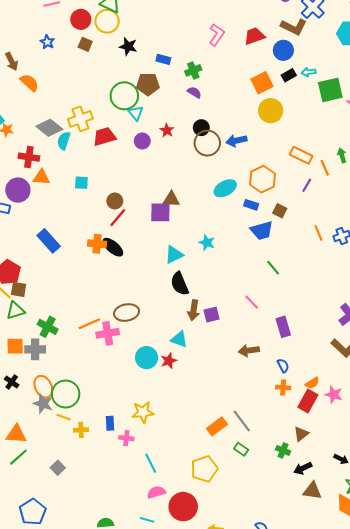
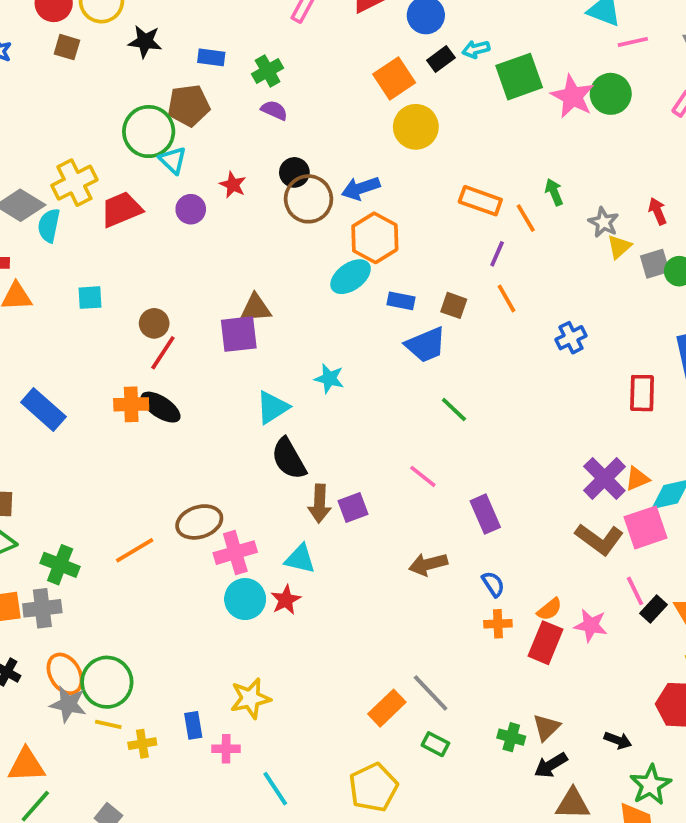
orange hexagon: (262, 179) -> (375, 238), moved
orange line: (318, 233) -> (507, 298), moved
pink cross: (108, 333) -> (235, 553), moved
brown triangle: (301, 434) -> (546, 727), moved

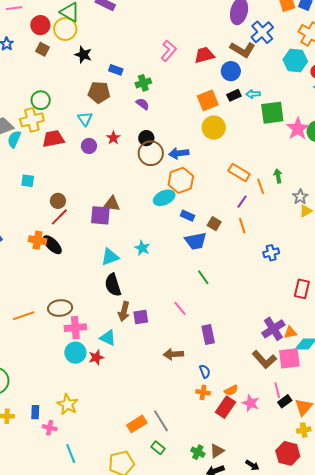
green circle: (149, 132) -> (41, 100), moved, size x0.7
yellow star: (250, 698) -> (67, 404), turned 30

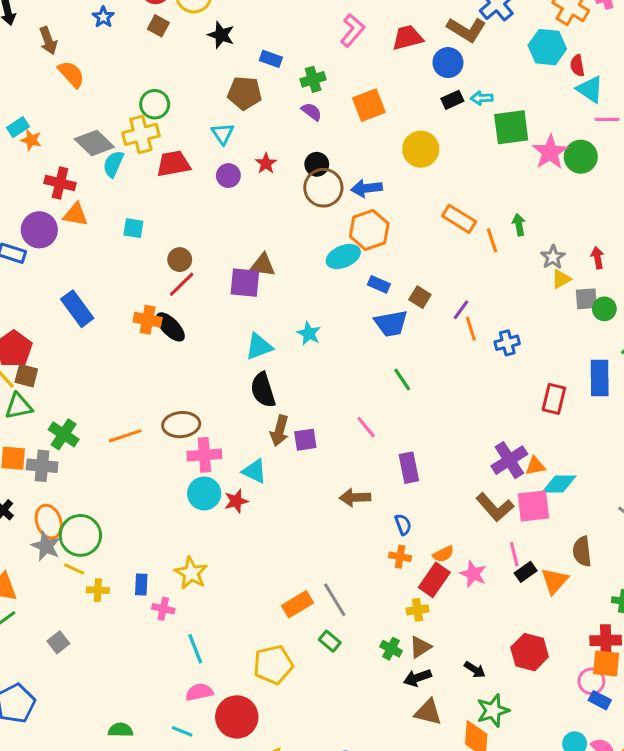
orange square: (208, 100) -> (369, 105), moved
purple line: (242, 202) -> (461, 310), moved
orange line: (242, 226) -> (471, 329), moved
yellow cross: (304, 430) -> (418, 610), moved

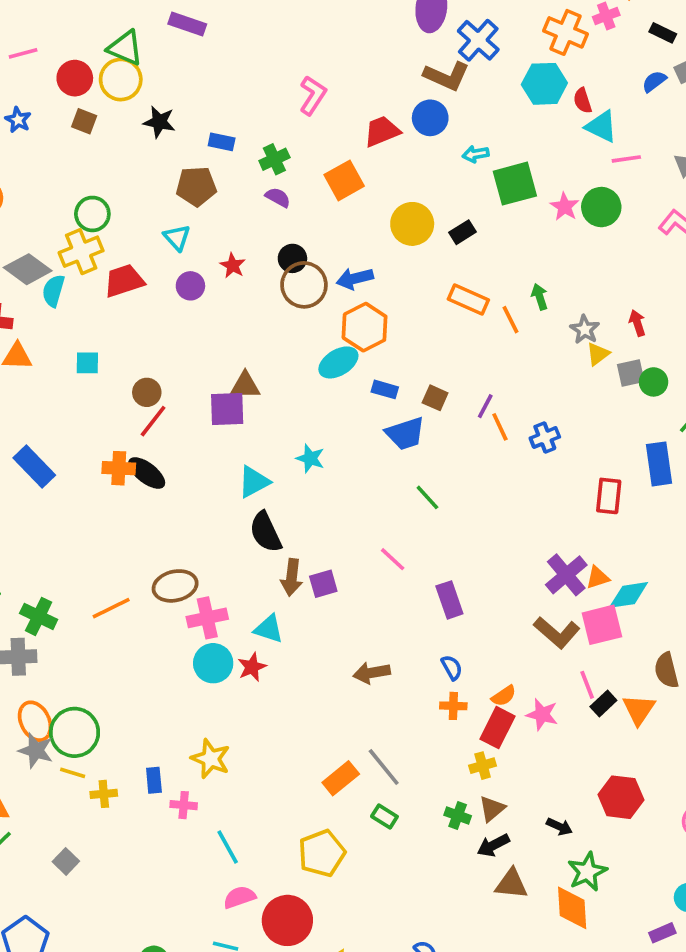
red trapezoid: (408, 38) -> (382, 131), moved
black rectangle: (452, 100) -> (462, 232), moved
pink star: (550, 152) -> (565, 207), size x0.7
brown arrow: (355, 497) -> (372, 673), moved

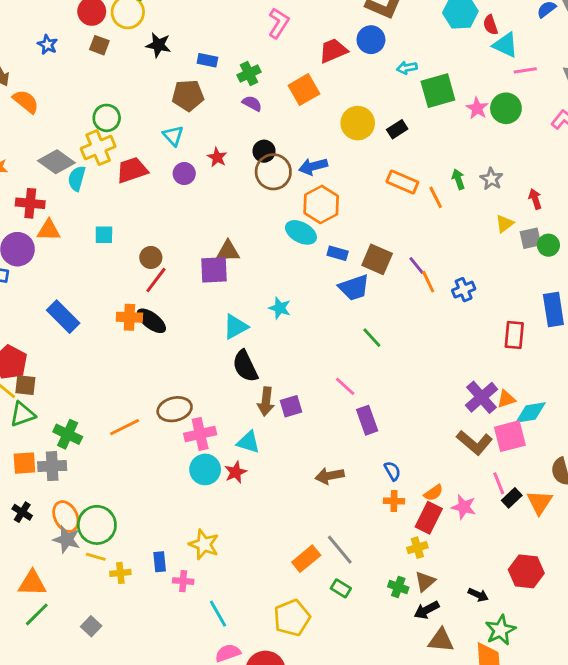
gray star: (585, 329) -> (491, 179), moved
cyan ellipse: (338, 362) -> (301, 232), turned 60
brown square: (435, 398) -> (377, 259), size x1.5
purple line: (485, 406) -> (417, 266), turned -66
purple rectangle: (449, 600) -> (367, 420), moved

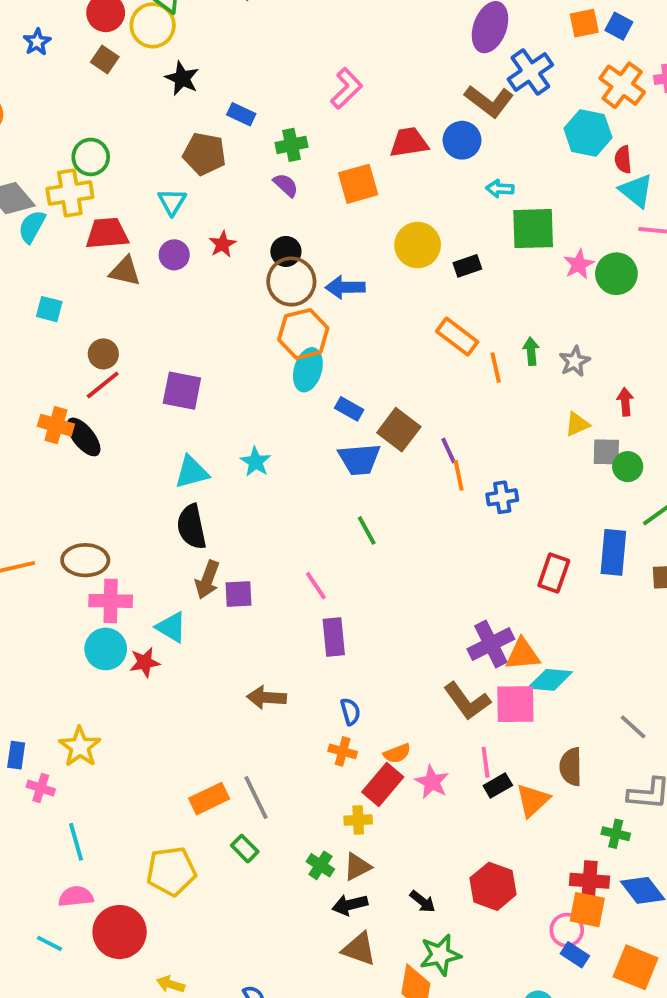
orange hexagon: (321, 204) -> (303, 334), moved
cyan ellipse: (301, 232) -> (308, 370), turned 64
brown triangle: (228, 251) -> (125, 271), moved
orange triangle: (506, 399) -> (523, 654), size x1.4

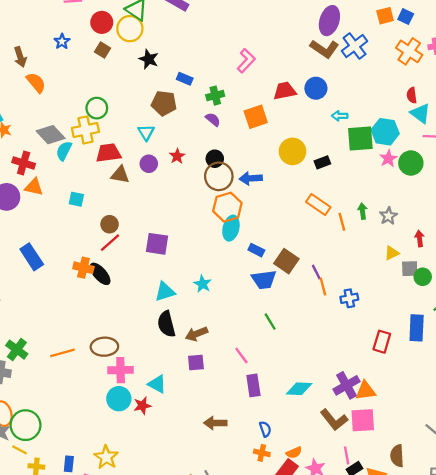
brown L-shape: (489, 101) -> (324, 49), moved
cyan hexagon: (588, 133) -> (385, 132), moved
brown arrow: (207, 580) -> (196, 334), moved, turned 50
cyan diamond: (550, 680) -> (299, 389), moved

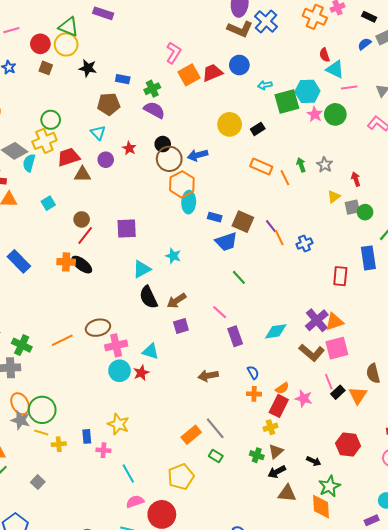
orange square: (256, 117) -> (189, 75), moved
purple semicircle: (213, 119) -> (154, 110), size x1.5
cyan square: (76, 199) -> (48, 203), turned -32

